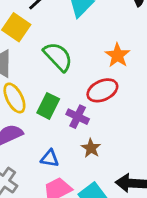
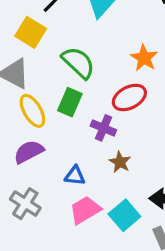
green rectangle: (48, 106) -> (70, 102), moved

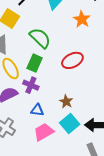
orange star: (144, 58) -> (82, 19), moved
purple cross: (103, 128) -> (31, 85), moved
cyan square: (124, 215) -> (70, 123), moved

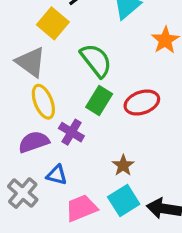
green rectangle: (35, 63) -> (99, 101), moved
blue triangle: (37, 110) -> (57, 175), moved

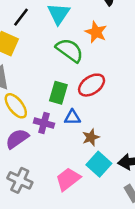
green semicircle: (96, 60) -> (70, 50), moved
brown star: (123, 165) -> (91, 137), turned 30
blue triangle: (57, 175) -> (72, 117), moved

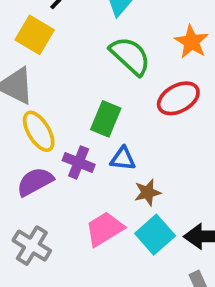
orange star: (96, 32) -> (191, 42), moved
red ellipse: (92, 85) -> (178, 98), moved
pink trapezoid: (68, 179) -> (105, 229), moved

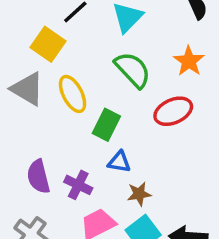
yellow ellipse: (39, 131) -> (73, 94), moved
purple cross: (79, 162) -> (78, 185), moved
purple semicircle: (35, 182) -> (38, 177), turned -80

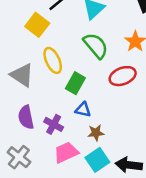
gray triangle: (27, 89) -> (22, 75), moved

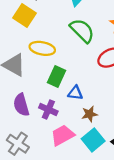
yellow ellipse: (53, 60) -> (42, 48), turned -50
green rectangle: (75, 83) -> (56, 77), moved

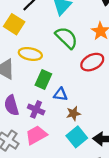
pink trapezoid: (63, 135) -> (36, 135), moved

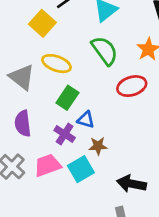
purple cross: (36, 109) -> (65, 134), moved
cyan square: (77, 137) -> (81, 169), moved

